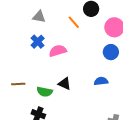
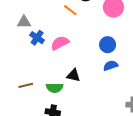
gray triangle: (39, 17) -> (24, 22), moved
blue circle: (111, 52) -> (108, 45), moved

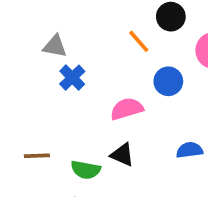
pink semicircle: (60, 43) -> (127, 109), moved
blue circle: (108, 45) -> (168, 81), moved

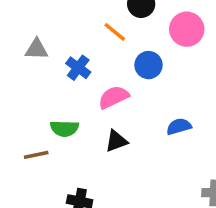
blue cross: (72, 78) -> (78, 68), moved
black triangle: (122, 155) -> (116, 141), turned -35
green semicircle: (86, 170) -> (64, 128), moved

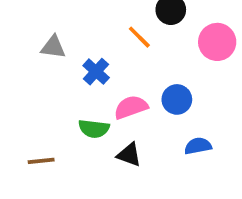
blue circle: (148, 65) -> (177, 99), moved
green semicircle: (64, 128) -> (94, 129), moved
black triangle: (116, 141) -> (129, 155), turned 35

